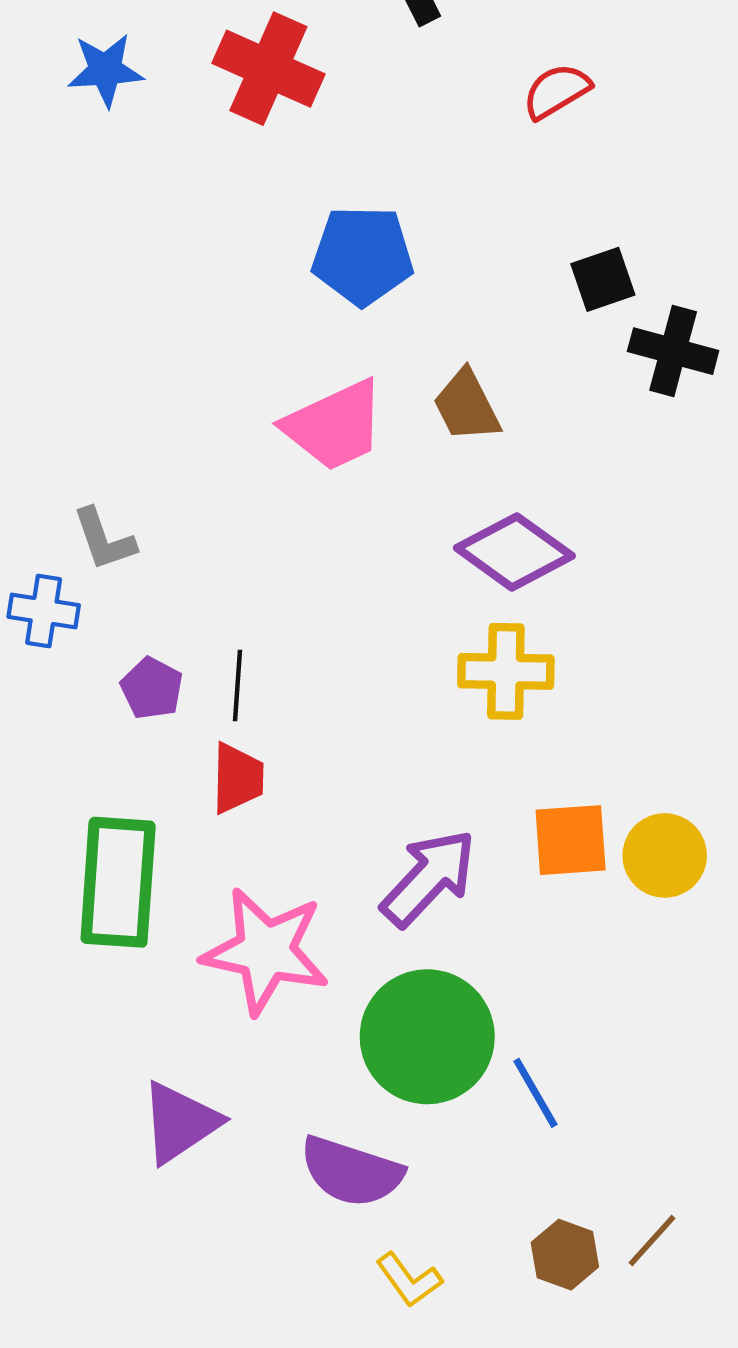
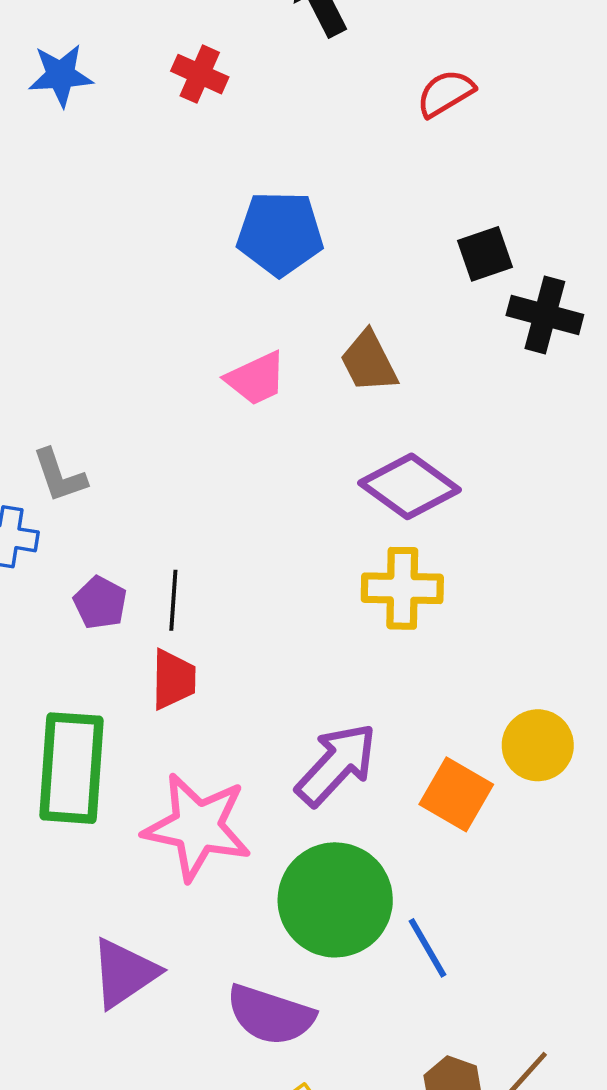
red cross: (268, 69) -> (200, 74), size x0.6
pink trapezoid: (334, 426) -> (256, 379), size x0.7
orange square: (571, 840) -> (456, 794), moved, turned 34

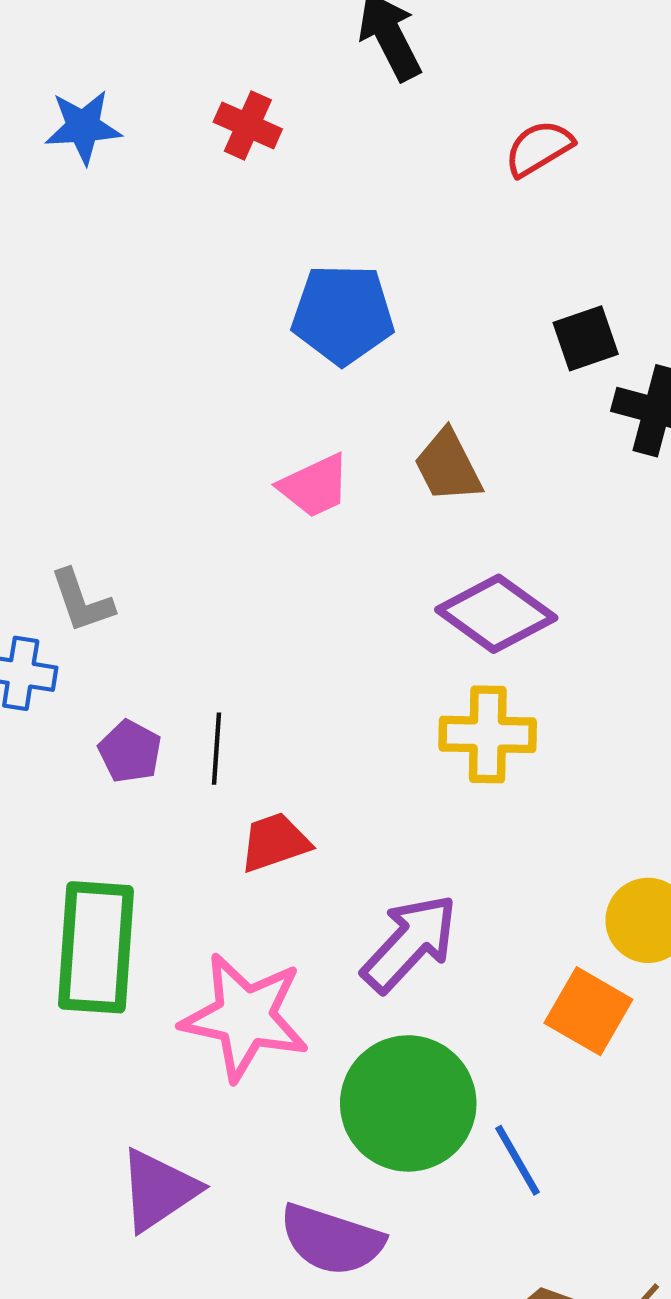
red trapezoid: (173, 679) -> (275, 842), moved, turned -110
orange square: (456, 794) -> (588, 1011), moved

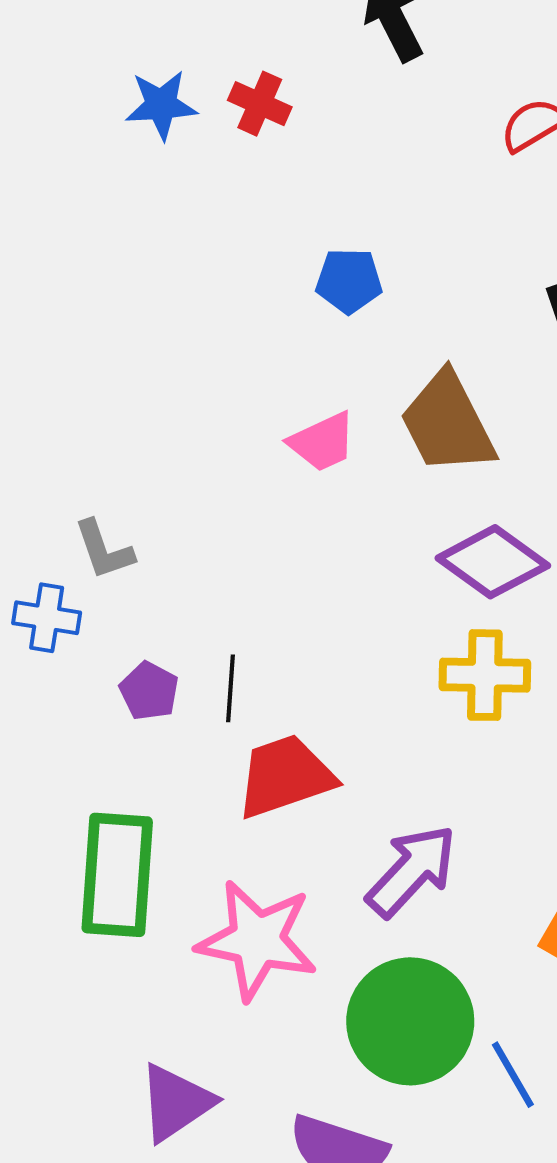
blue star: (83, 127) -> (161, 105), moved
blue pentagon: (343, 314) -> (349, 281), size x0.7
brown trapezoid: (448, 466) -> (448, 423), size x1.5
red trapezoid: (275, 842) -> (285, 776), size x1.5

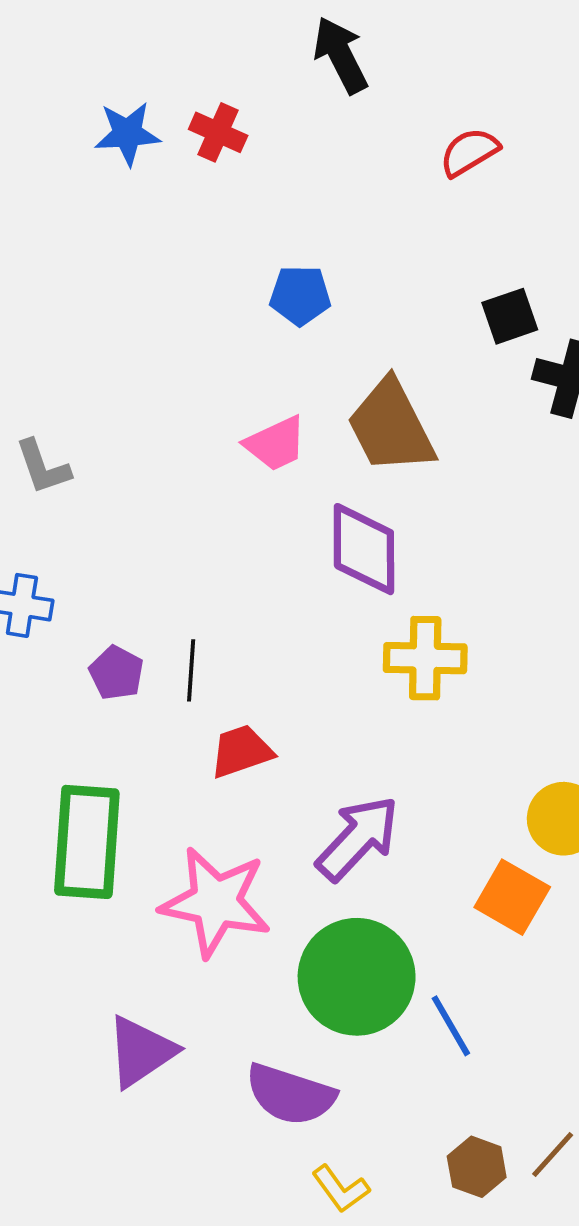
gray L-shape: (104, 550) -> (43, 467), moved
purple diamond: (493, 562) -> (364, 549), moved, turned 54
red trapezoid: (285, 776) -> (241, 751), size x0.7

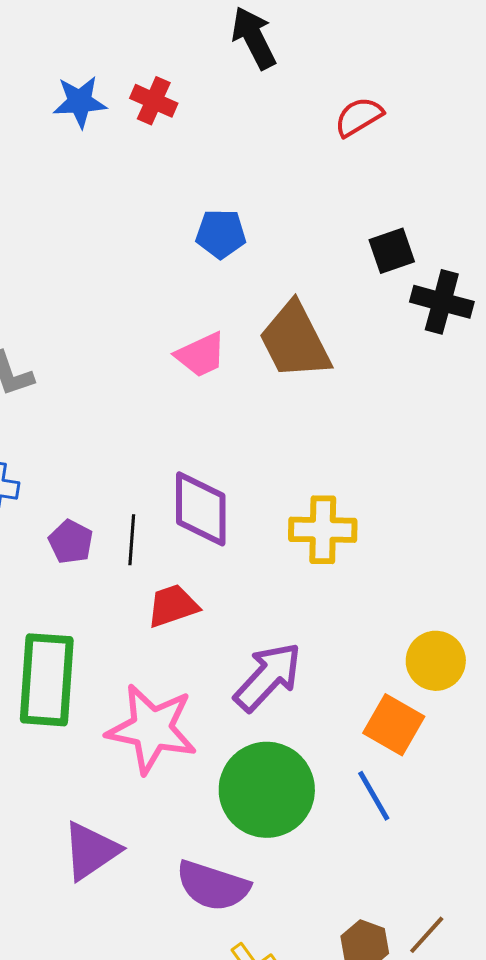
purple diamond: (364, 549) -> (201, 509), moved
blue line: (451, 1026) -> (374, 796), moved

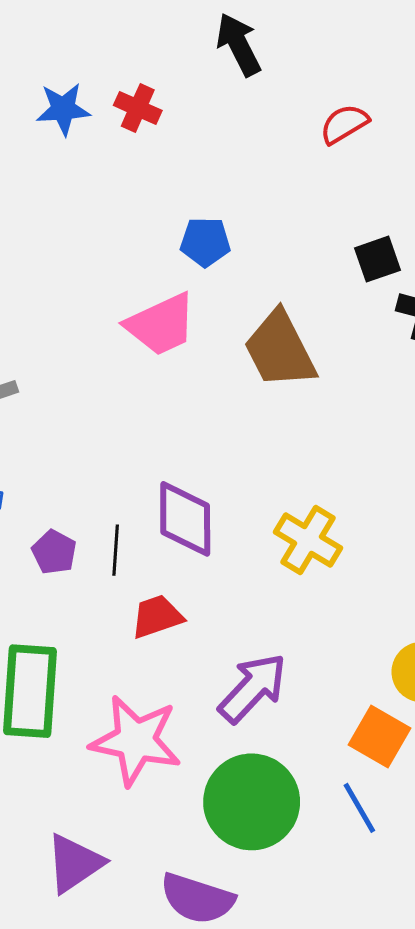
pink trapezoid: (201, 355) -> (161, 324), moved, size x1.4
yellow cross: (323, 530) -> (308, 540), turned 30

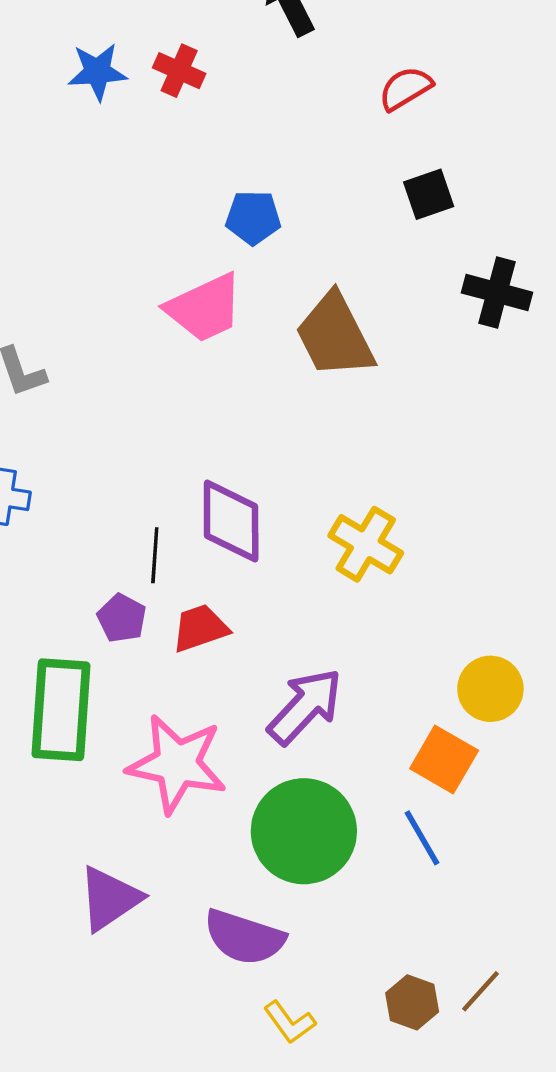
black square: (378, 259) -> (429, 194), moved
purple pentagon: (54, 552) -> (122, 618), moved

